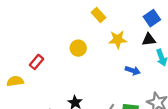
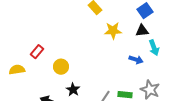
yellow circle: (78, 48) -> (61, 67), moved
blue arrow: (133, 71) -> (136, 60), moved

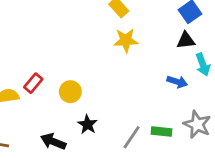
yellow star: (113, 31) -> (126, 40), moved
red rectangle: (37, 52) -> (33, 83), moved

